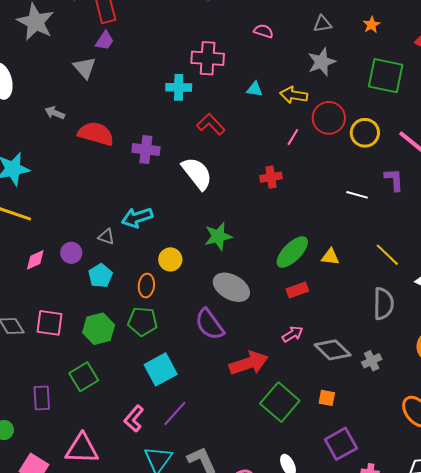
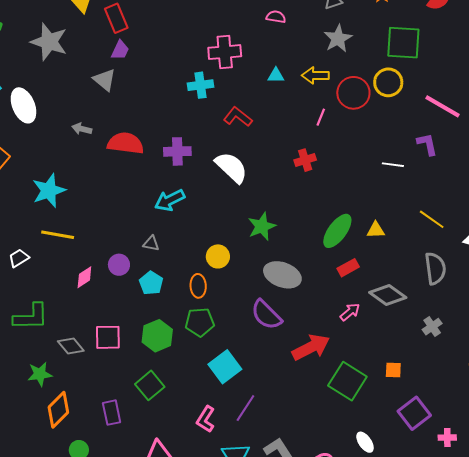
yellow circle: (365, 133) -> (388, 82), moved
cyan arrow: (137, 218) -> (170, 200), moved
gray diamond: (333, 350) -> (388, 295), moved

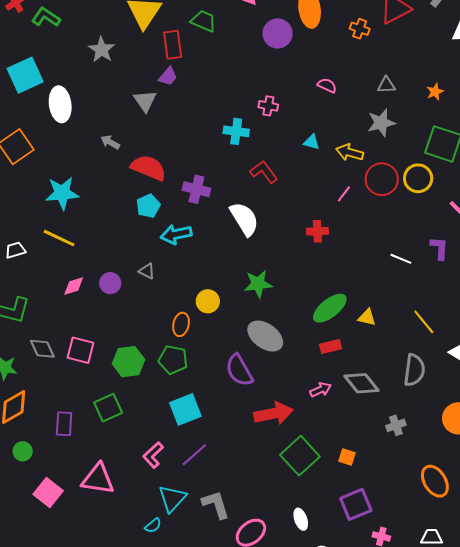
gray star: (49, 42) -> (102, 50), size x0.7
pink cross: (225, 52) -> (268, 106), size x0.6
cyan pentagon: (151, 283) -> (148, 206), moved

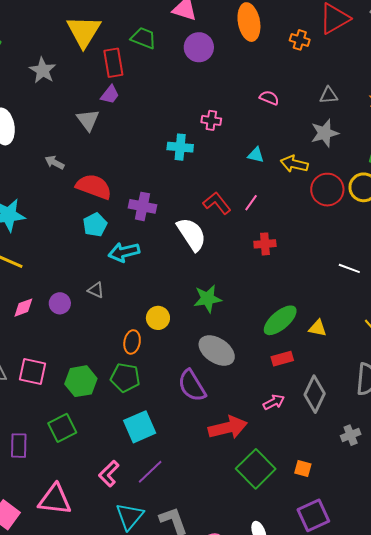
purple circle: (278, 33) -> (199, 47), moved
red L-shape: (264, 172) -> (217, 203), moved
pink line: (344, 194) -> (251, 203), moved
gray diamond: (362, 383) -> (315, 394), turned 66

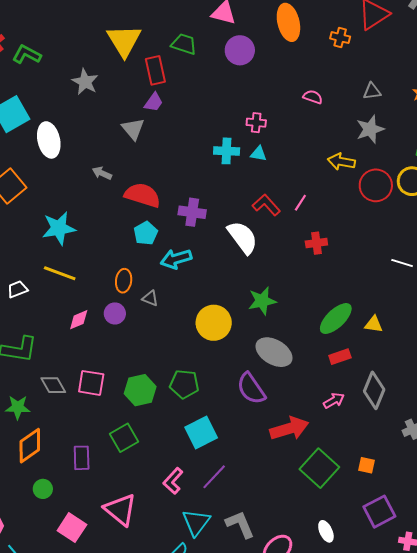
cyan triangle: (256, 155) -> (258, 154), moved
yellow circle: (158, 318) -> (214, 323), size x1.5
orange ellipse: (132, 342) -> (124, 281), moved
pink triangle: (55, 500) -> (120, 510), turned 36

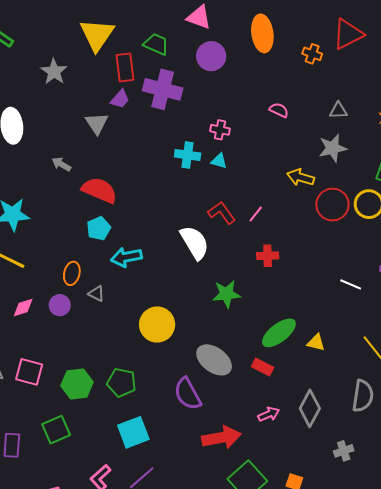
purple cross: (192, 212) -> (163, 89), moved, size x1.4
green star: (262, 301) -> (226, 294), moved
red rectangle: (340, 357) -> (263, 367), moved, turned 40

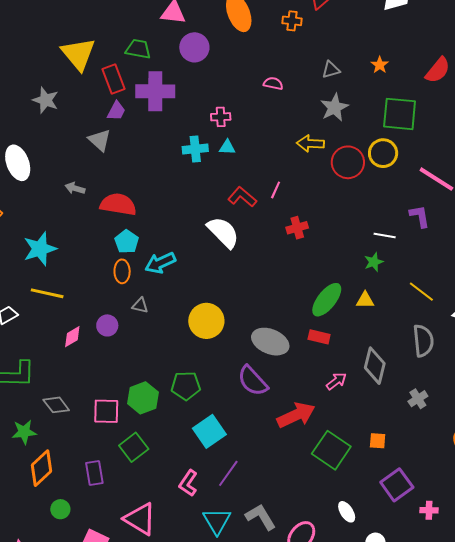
orange ellipse: (72, 273) -> (122, 271), moved
green star: (226, 294) -> (374, 262), moved, size x0.7
pink square: (29, 372) -> (106, 411), moved

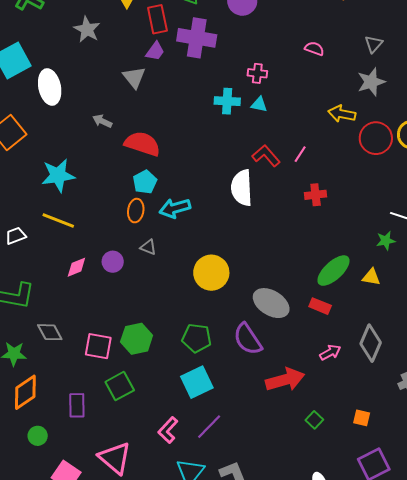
gray triangle: (331, 70) -> (374, 44), turned -42
white semicircle: (223, 232) -> (242, 188), turned -147
green pentagon: (186, 386) -> (197, 338), moved
green square: (331, 450) -> (314, 420), size x0.5

